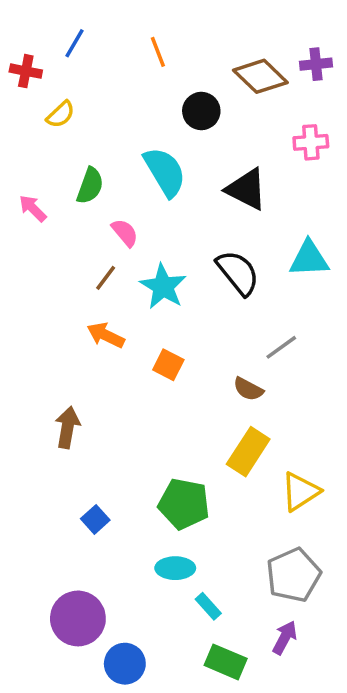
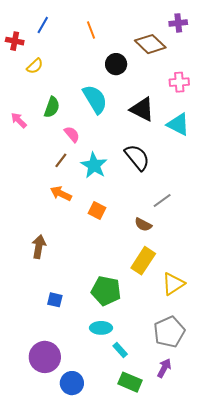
purple cross: (316, 64) -> (178, 23), moved
cyan triangle: (309, 259) -> (178, 124), moved, turned 30
blue square: (95, 519) -> (55, 300), turned -35

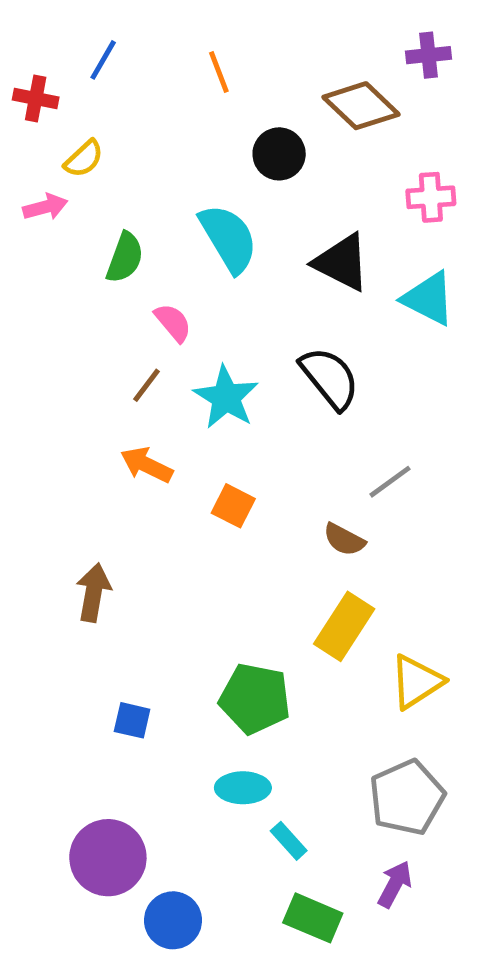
pink arrow: (19, 120) -> (45, 207), moved, turned 120

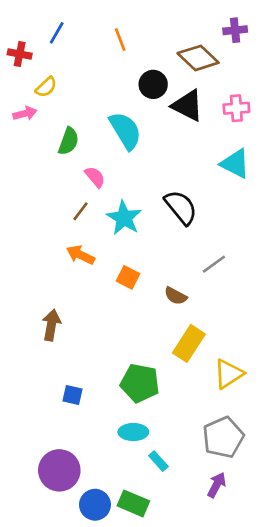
black triangle: (342, 262) -> (188, 106), moved
brown semicircle: (344, 540) -> (176, 296), moved
green rectangle: (313, 918) -> (133, 503), moved

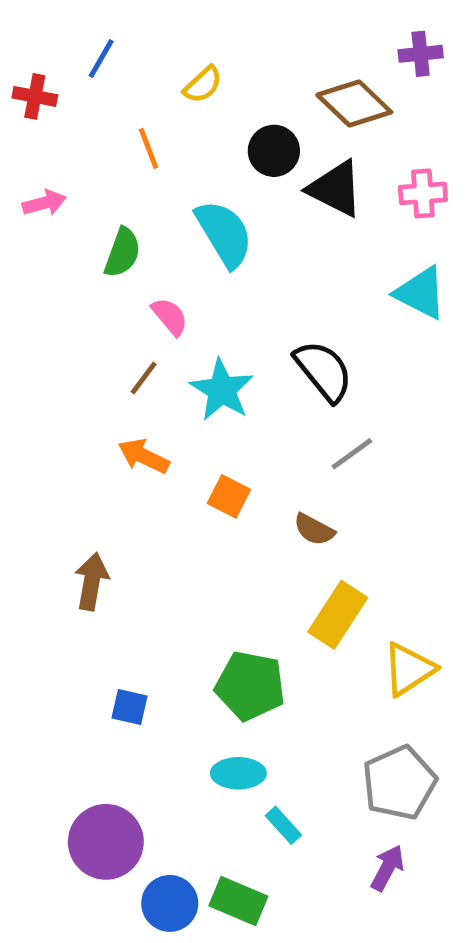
orange line: (120, 39) -> (148, 148), moved
yellow semicircle: (46, 87) -> (203, 85), moved
gray line: (214, 264) -> (352, 454), moved

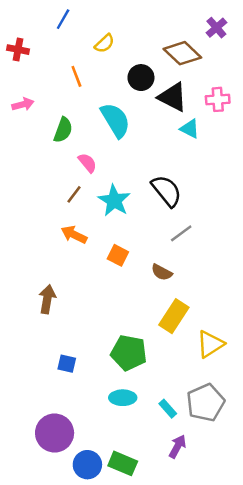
purple cross: (421, 54) -> (216, 28), turned -35
blue line: (101, 59) -> (63, 19), moved
cyan triangle: (421, 293) -> (190, 129), moved, size x0.7
cyan rectangle: (283, 825) -> (168, 409), moved
purple arrow: (387, 868) -> (177, 446), moved

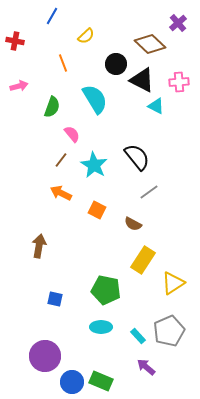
purple arrow: (177, 446) -> (146, 367), turned -78

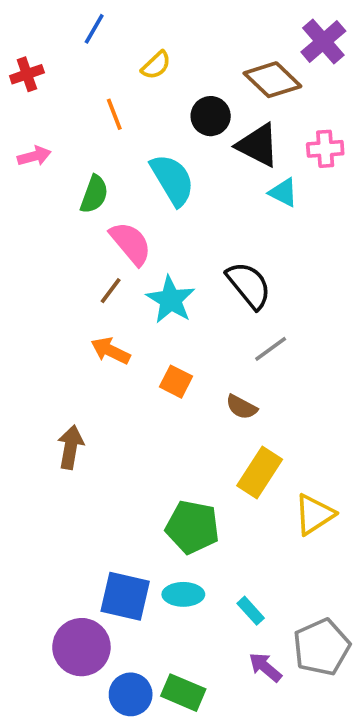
purple cross: (178, 23) -> (323, 42), size x1.4
red cross: (15, 41) -> (27, 74), turned -30
pink semicircle: (72, 134) -> (131, 243), size x1.5
blue square: (55, 299) -> (125, 596), moved, size x1.8
gray pentagon: (169, 331) -> (322, 647), moved

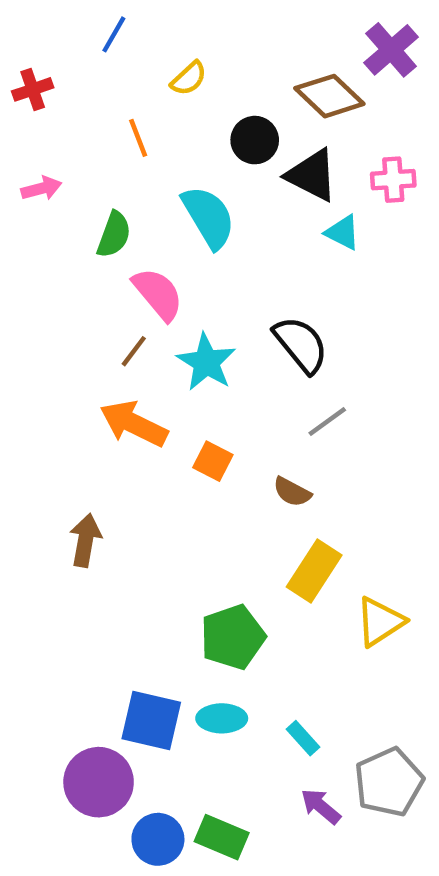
orange arrow: (111, 351) -> (134, 424), size x1.4
green pentagon: (192, 527) -> (233, 637), turned -30

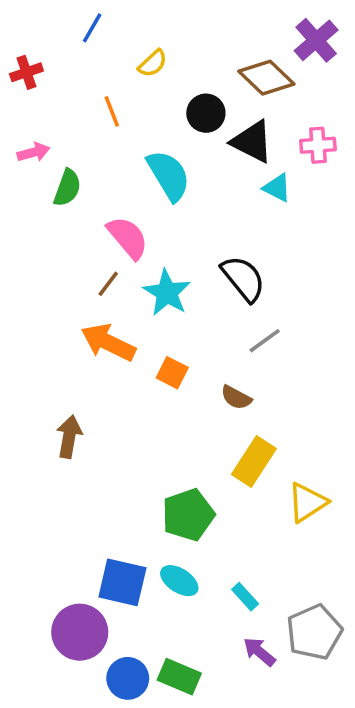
green semicircle: (114, 235) -> (67, 188), moved
cyan ellipse: (222, 718) -> (179, 581), turned 33

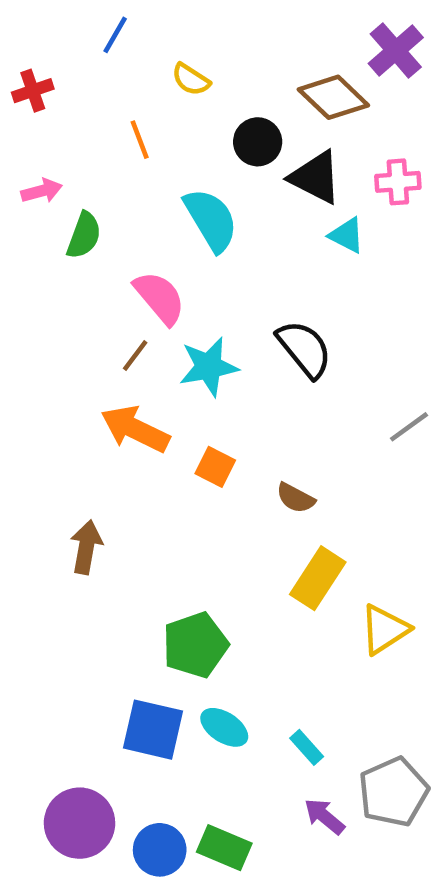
yellow semicircle: (153, 63) -> (191, 79), turned 76
cyan star: (167, 293) -> (209, 367), turned 30
gray line: (265, 341) -> (409, 427), moved
green pentagon: (188, 515) -> (195, 645), moved
purple circle: (80, 632) -> (80, 823), moved

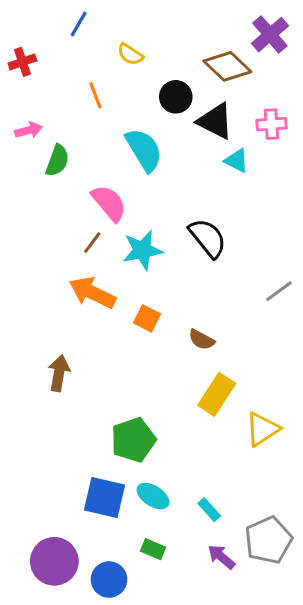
green rectangle: (224, 848) -> (153, 549), moved, size x0.7

